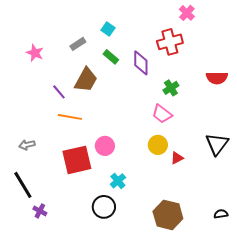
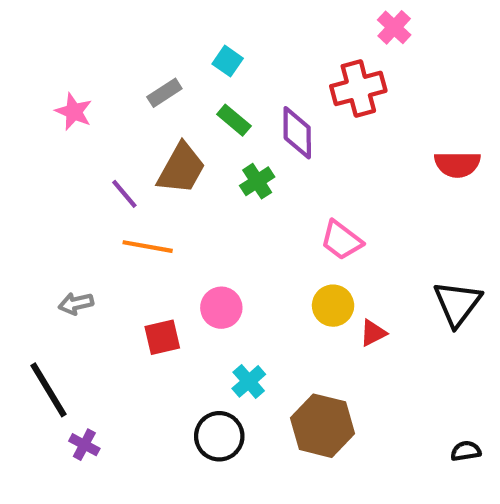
green cross: (171, 88) -> (257, 181), moved
gray arrow: (27, 145) -> (76, 303), moved
red square: (77, 160) -> (162, 337), size x0.6
brown hexagon: (168, 215) -> (322, 426), moved

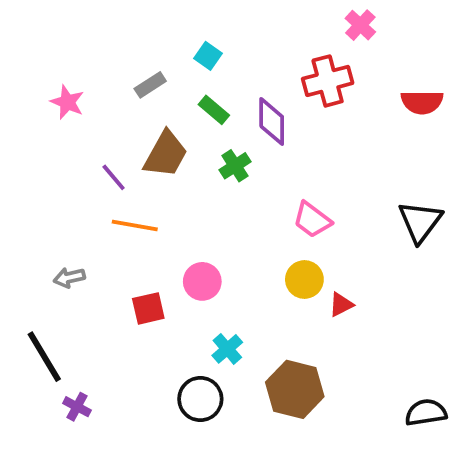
red semicircle: (457, 164) -> (422, 102), moved
black triangle: (457, 303) -> (420, 222), moved
black semicircle: (466, 451) -> (426, 412), size x1.5

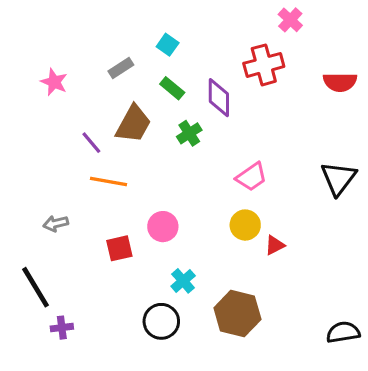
pink trapezoid: (312, 220) -> (251, 177), turned -72
purple cross: (77, 407) -> (62, 328), turned -35

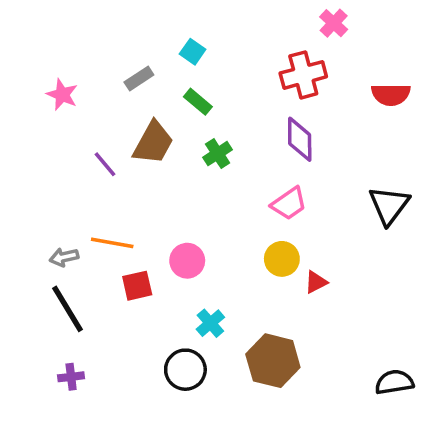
purple diamond: (219, 98) -> (300, 139), moved
orange line: (108, 181) -> (112, 243), moved
black line: (35, 287) -> (68, 309), moved

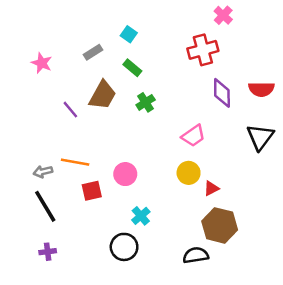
red semicircle: (391, 95) -> (261, 89), moved
purple diamond: (300, 139) -> (222, 93), moved
brown hexagon: (273, 361) -> (220, 225), moved
black semicircle: (394, 382) -> (196, 255), moved

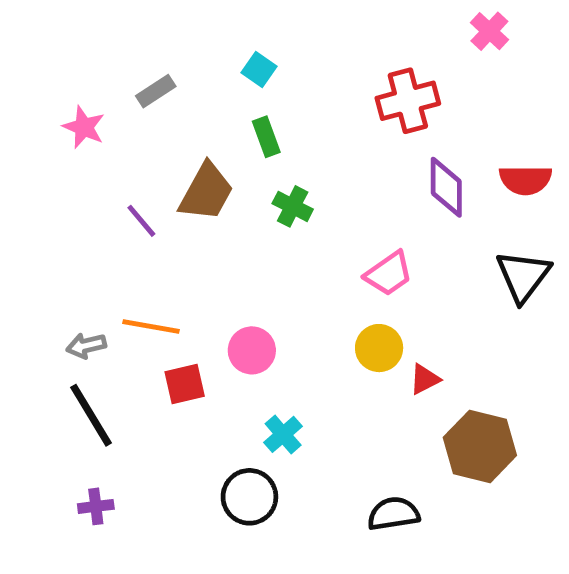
pink cross: (223, 15) -> (489, 31), moved
gray rectangle: (93, 52) -> (156, 91), moved
green rectangle: (132, 68) -> (266, 137), turned 30
green cross: (146, 102) -> (293, 206), turned -30
brown hexagon: (220, 225) -> (480, 446), moved

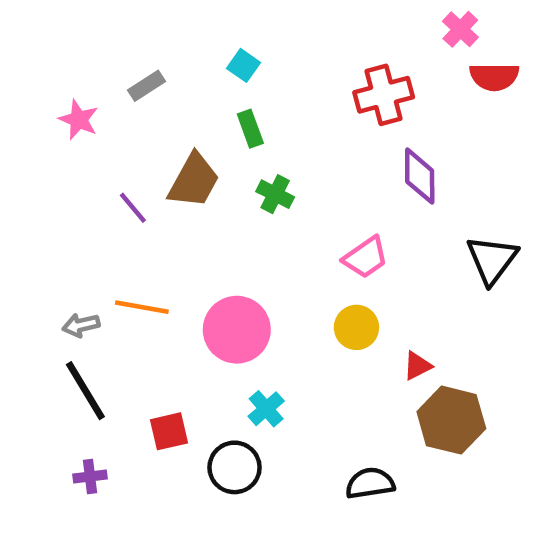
red semicircle: (525, 180) -> (494, 77), moved
pink circle: (252, 350) -> (237, 330), size x1.5
red triangle: (425, 379) -> (417, 366), moved
red square: (185, 384) -> (169, 431), moved

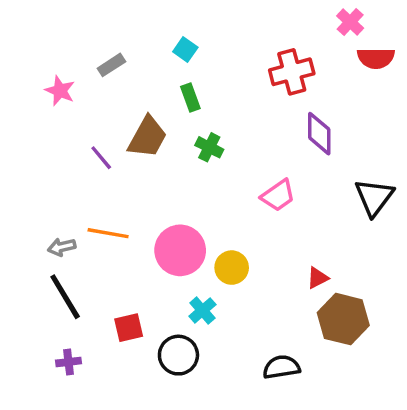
yellow circle: (356, 327) -> (232, 268), moved

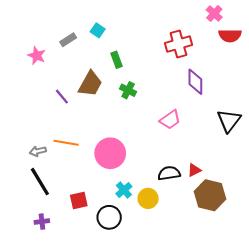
cyan square: (185, 49) -> (98, 30), moved
yellow circle: (232, 268) -> (148, 198), moved
black semicircle: (281, 367) -> (169, 173), moved

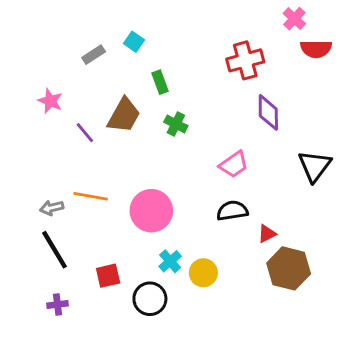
pink star: (37, 56) -> (50, 101), moved
black semicircle: (169, 173) -> (232, 211), moved

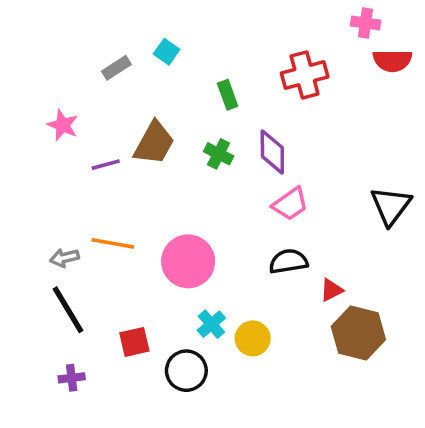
pink cross: (294, 19) -> (366, 23), turned -35
green rectangle: (160, 82) -> (228, 95), moved
purple diamond: (268, 112) -> (272, 152), moved
purple line: (85, 133) -> (106, 165), turned -65

